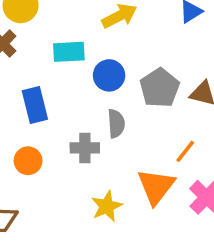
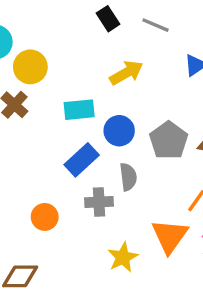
blue rectangle: (35, 105) -> (82, 160), moved, turned 64

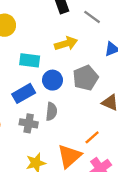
gray pentagon: (169, 140) -> (86, 78), moved

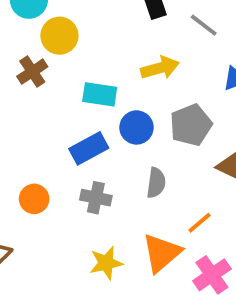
gray semicircle: (51, 111) -> (156, 183), moved

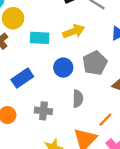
cyan rectangle: (100, 94) -> (40, 38), moved
blue rectangle: (89, 148) -> (22, 78), moved

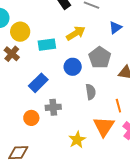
gray cross: (43, 111) -> (53, 107), moved
orange line: (105, 120) -> (118, 106), turned -48

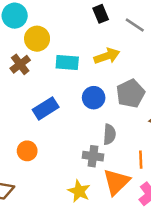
gray cross: (53, 107) -> (93, 156), moved
yellow star: (77, 140) -> (79, 191), turned -30

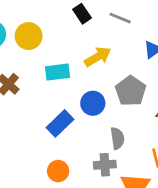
yellow circle: (37, 39) -> (29, 36), moved
blue rectangle: (46, 108) -> (60, 123), moved
orange circle: (27, 151) -> (58, 171), moved

